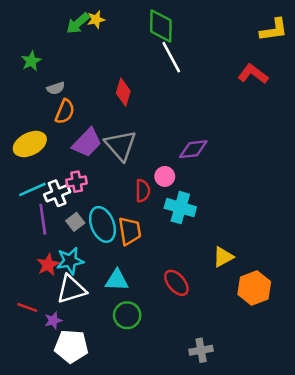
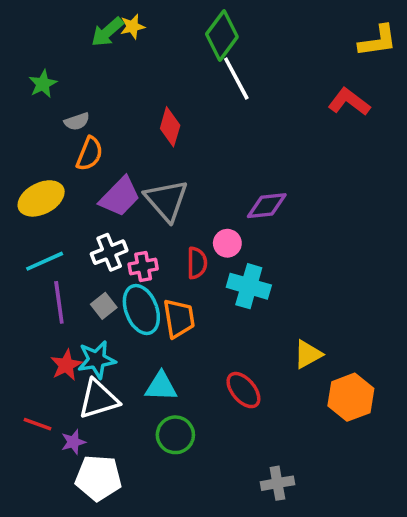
green diamond: (161, 26) -> (222, 35), turned 36
pink cross: (77, 182) -> (143, 267), moved
white cross: (57, 193) -> (109, 252), moved

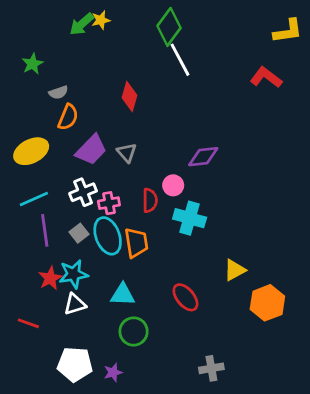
gray triangle: (166, 200) -> (127, 153), size x0.6
white triangle: (98, 399) -> (75, 304), size x0.7
purple star: (73, 442) -> (113, 372), moved

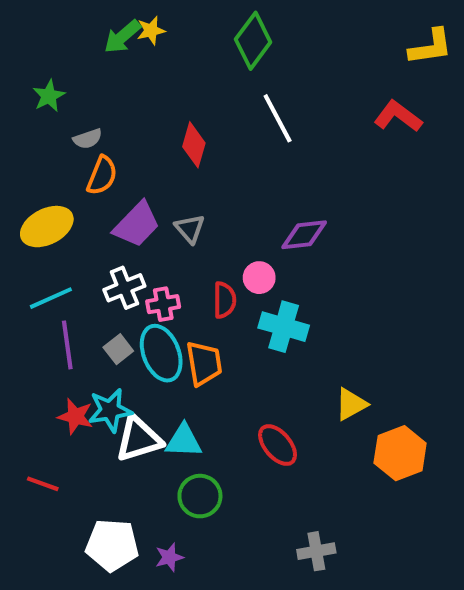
white line: (180, 60) -> (278, 118), moved
red star: (50, 278) -> (75, 416), turned -30
white triangle: (75, 304) -> (139, 439), moved, size x1.4

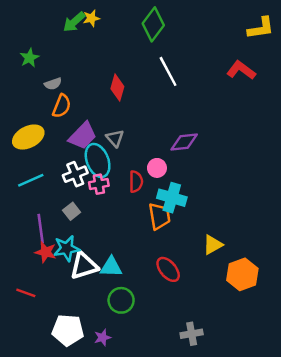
purple line: (67, 345) -> (41, 229), moved
cyan ellipse: (161, 353) -> (98, 161), moved
orange trapezoid: (204, 363) -> (159, 216), moved

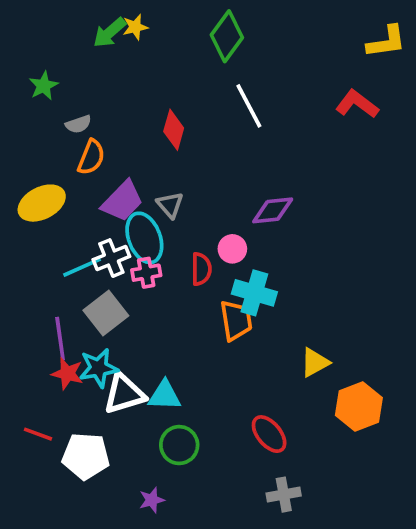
cyan line: (31, 180) -> (82, 267), moved
gray square: (72, 211) -> (106, 313), size x1.6
red ellipse: (168, 269) -> (269, 434), moved
white pentagon: (68, 330) -> (86, 456), moved

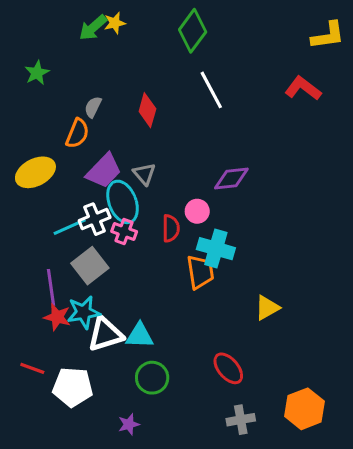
gray semicircle: (78, 124) -> (93, 107), moved, turned 135
pink cross: (146, 273) -> (124, 231), turned 30
orange hexagon: (359, 407) -> (305, 409), moved

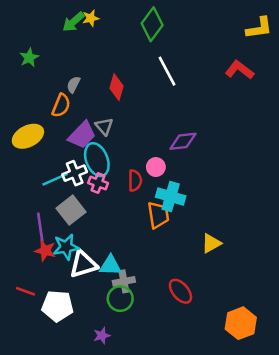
gray triangle: (144, 174) -> (104, 126), moved
gray cross: (241, 420) -> (124, 281), moved

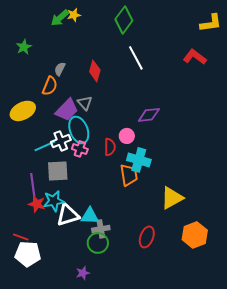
gray square: (71, 210) -> (58, 171), turned 35
yellow triangle: (211, 243) -> (172, 198), size x1.4
red ellipse: (180, 291) -> (147, 237), turned 60
white pentagon: (57, 306) -> (28, 254), moved
orange hexagon: (241, 323) -> (195, 235), moved

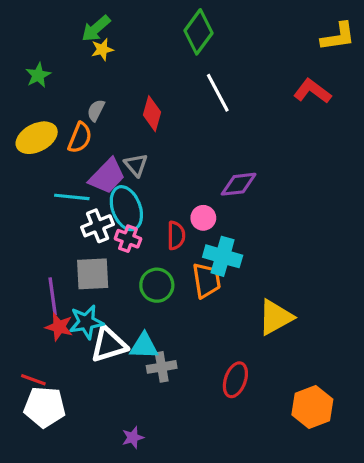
yellow star: (74, 15) -> (102, 49), moved
yellow ellipse: (23, 111) -> (37, 138), moved
cyan line: (45, 146) -> (72, 197), moved, turned 30
orange hexagon: (195, 235) -> (312, 407), moved
green circle: (98, 243) -> (157, 285), moved

